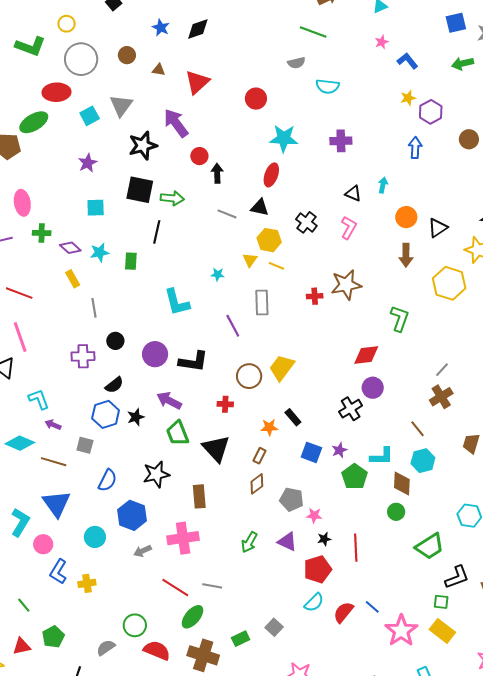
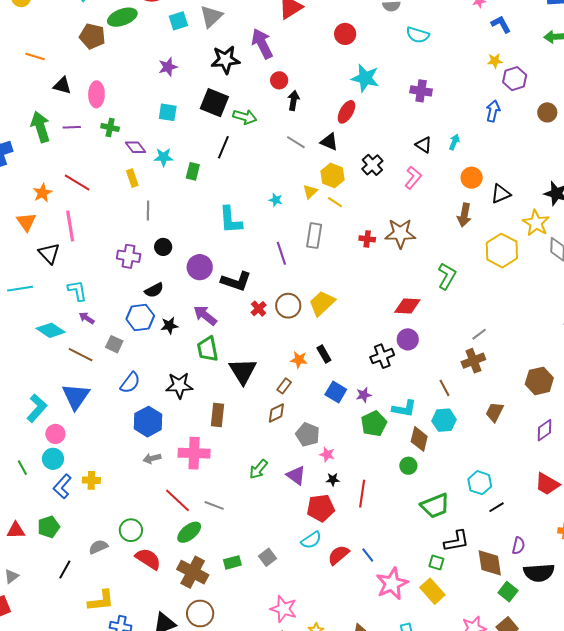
red cross: (225, 404) -> (259, 309), moved, turned 35
cyan circle: (95, 537) -> (53, 459), moved
blue L-shape: (58, 572) -> (62, 486), moved
green line: (24, 605) -> (22, 468), moved

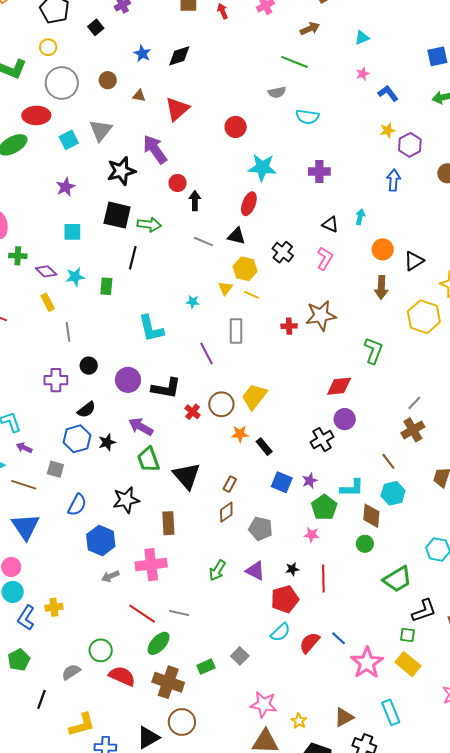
orange star: (299, 360) -> (240, 434), moved
pink star: (327, 454) -> (312, 535), moved

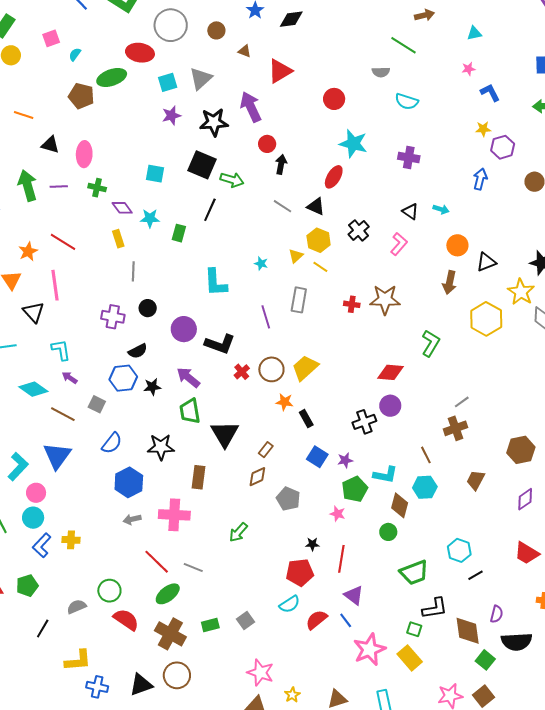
purple star: (66, 187) -> (171, 115), moved
cyan arrow: (360, 217) -> (441, 209), turned 84
purple triangle: (255, 571) -> (354, 595), moved

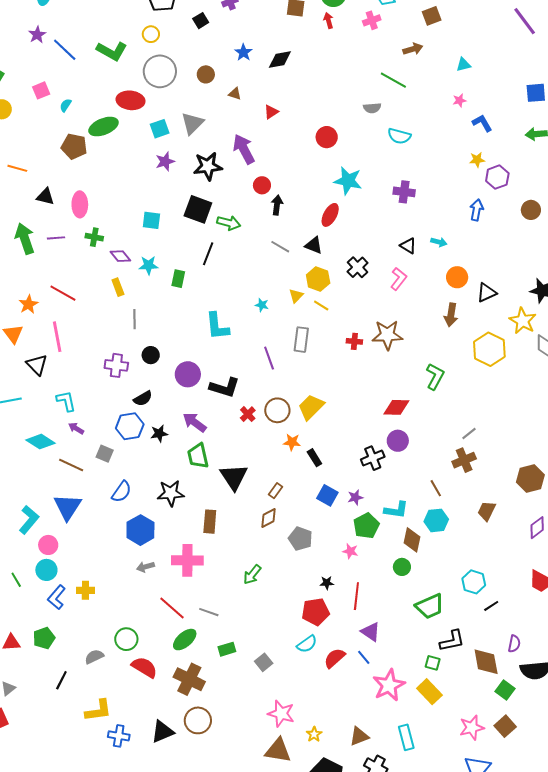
red triangle: (280, 71) -> (271, 112), size x0.6
green rectangle: (210, 625) -> (227, 649), moved

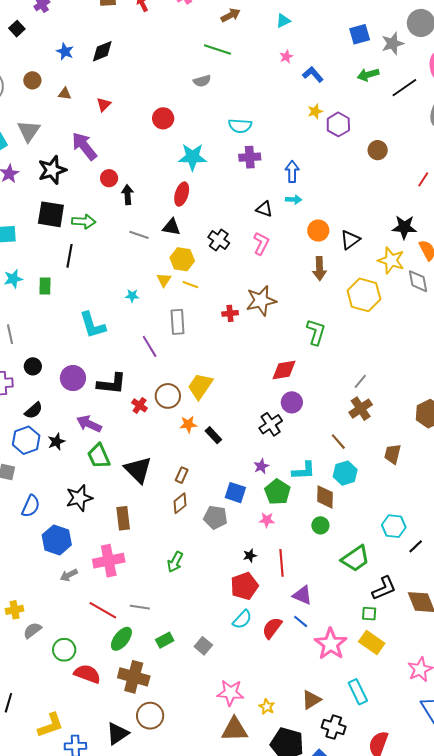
cyan semicircle: (399, 136) -> (240, 126), moved
blue arrow: (477, 210) -> (292, 172), moved
blue square: (327, 495) -> (235, 493), moved
gray semicircle: (94, 657) -> (32, 630), moved

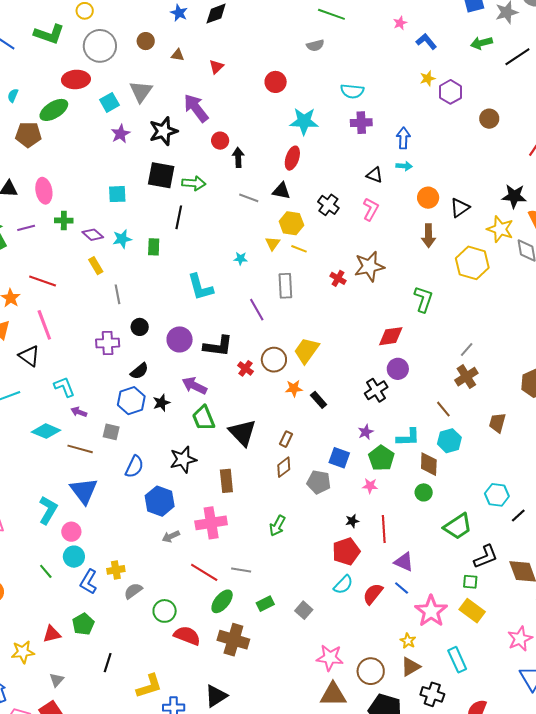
red cross: (230, 313) -> (338, 278), turned 35
yellow star: (267, 707) -> (408, 641), moved
brown circle: (150, 716) -> (371, 671), moved

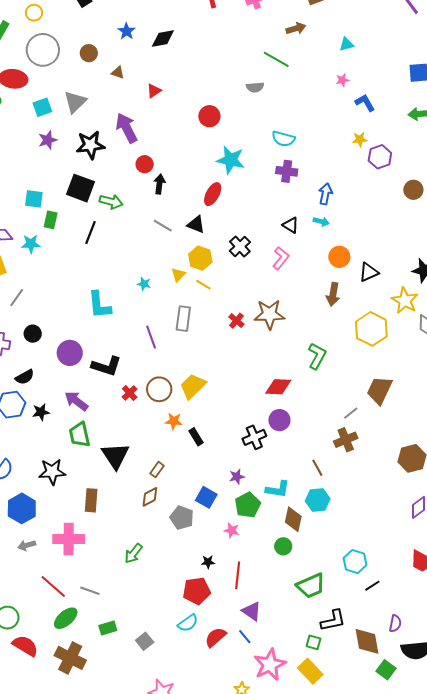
green rectangle: (154, 247) -> (51, 220), moved
gray line: (118, 294) -> (17, 298), turned 36
brown trapezoid: (497, 423) -> (380, 390), moved, size x1.4

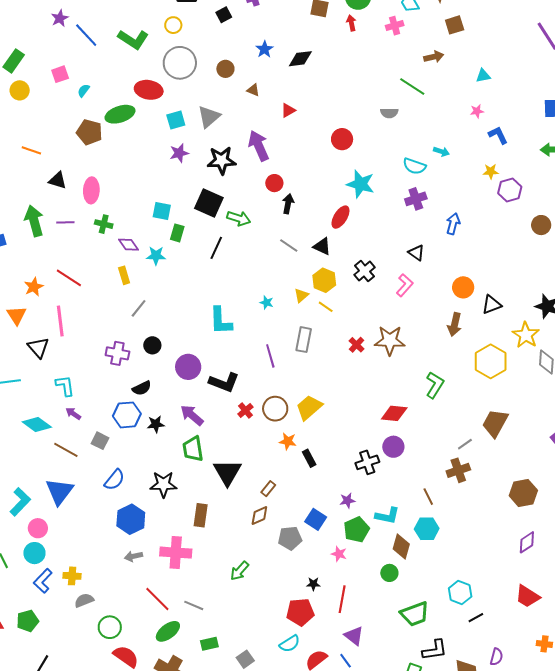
purple cross: (287, 171) -> (416, 199), turned -30
cyan arrow: (321, 222) -> (441, 152), moved
gray pentagon: (182, 518) -> (290, 538), turned -30

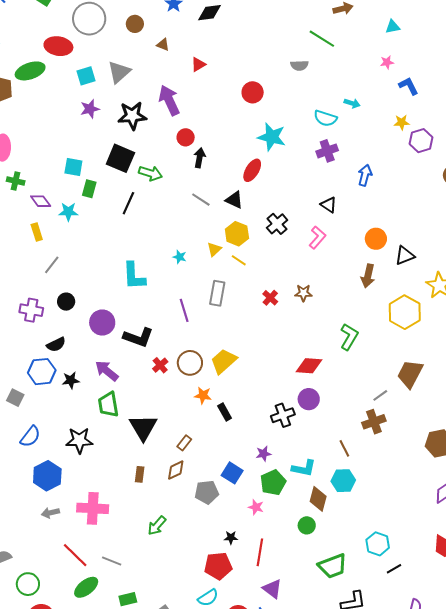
brown star: (390, 340) -> (303, 293), size x0.6
brown rectangle: (201, 515) -> (140, 474), moved, size x0.7

